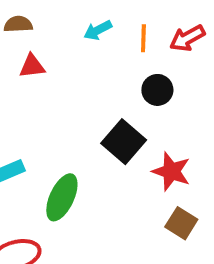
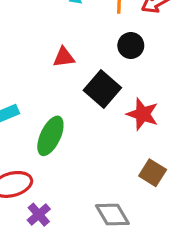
red triangle: (32, 66) -> (64, 57), moved
brown square: (181, 223) -> (153, 173), moved

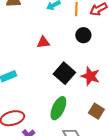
black square: (102, 89) -> (64, 73), moved
green ellipse: (50, 136) -> (58, 108), moved

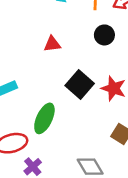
green ellipse: (58, 108) -> (44, 118), moved

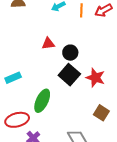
black circle: (104, 35) -> (70, 53), moved

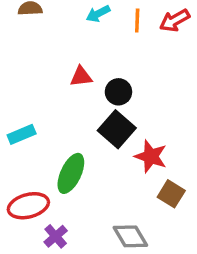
red star: (95, 78) -> (151, 156), moved

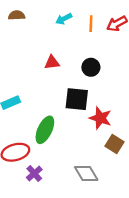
black circle: (118, 92) -> (91, 67), moved
black square: (117, 129) -> (77, 99), turned -35

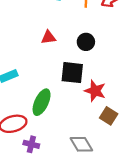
purple cross: (34, 173) -> (31, 144), turned -35

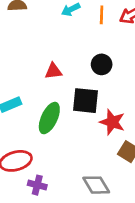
red triangle: (48, 37) -> (53, 71), moved
green ellipse: (42, 102) -> (49, 118), moved

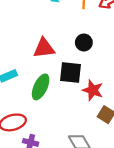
red triangle: (53, 71) -> (44, 48), size x1.5

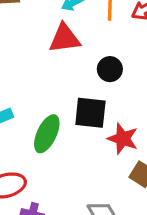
red triangle: (44, 48) -> (65, 38), moved

